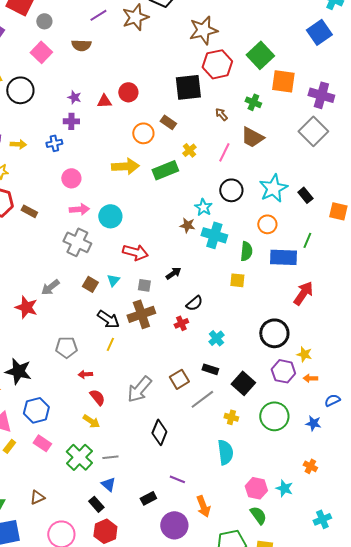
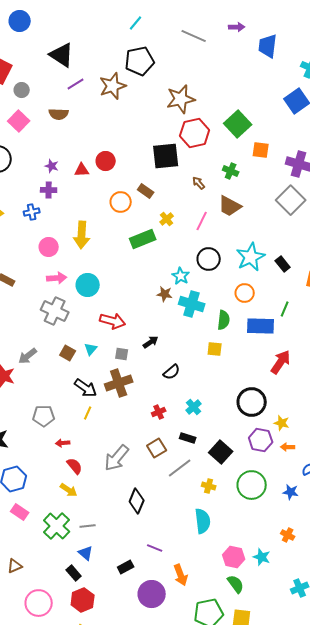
orange square: (283, 81) -> (261, 150), size x0.7
yellow arrow: (125, 166) -> (82, 235), moved, turned 96
red cross: (181, 323) -> (159, 412), moved

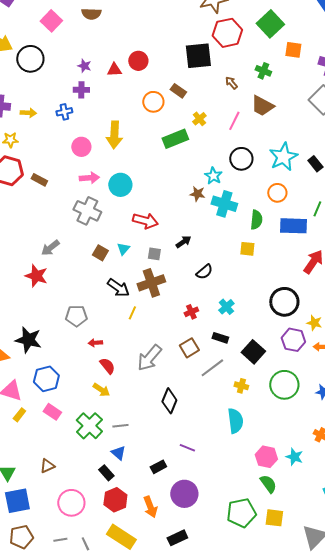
gray arrow: (28, 356) -> (50, 248), moved
yellow line: (88, 413) -> (132, 313), moved
orange arrow: (181, 575) -> (150, 507), moved

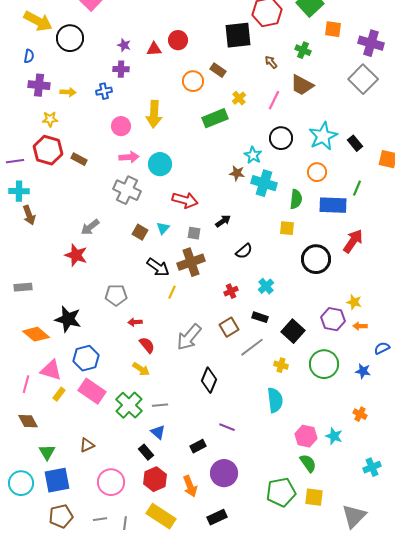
black circle: (284, 302) -> (316, 259), moved
pink rectangle: (52, 412) -> (92, 391), size x1.5
gray line: (85, 544) -> (125, 523), turned 32

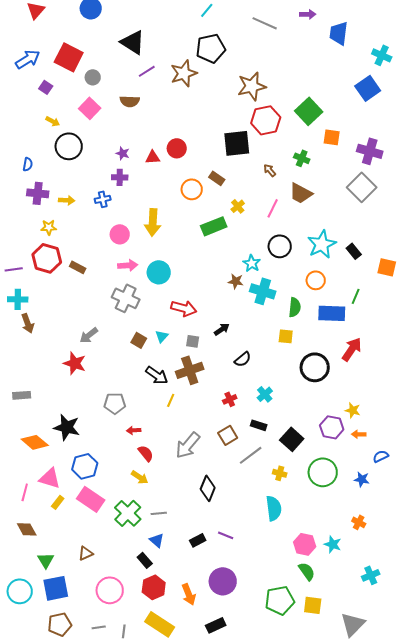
yellow arrow: (38, 21) -> (53, 121), moved, size x0.5
black rectangle: (198, 446) -> (198, 540), moved

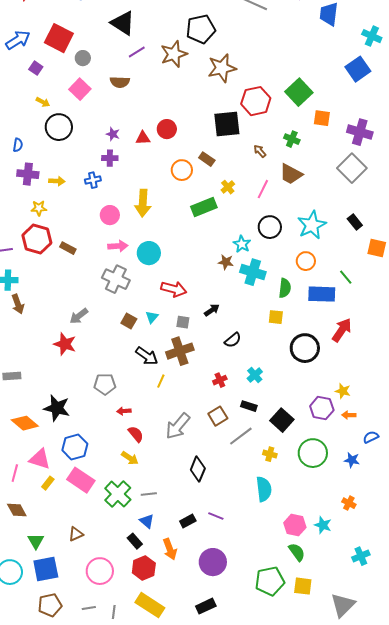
brown star: (252, 86) -> (222, 68), moved
black rectangle: (354, 251) -> (355, 222), moved
green line: (356, 296) -> (346, 277), turned -63
orange arrow: (189, 594) -> (170, 549), moved

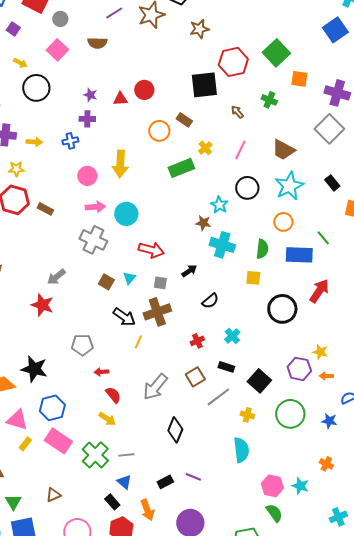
brown star: (222, 68) -> (199, 29), size x0.7
brown trapezoid: (291, 174) -> (283, 150), moved
cyan cross: (253, 272) -> (222, 245), moved

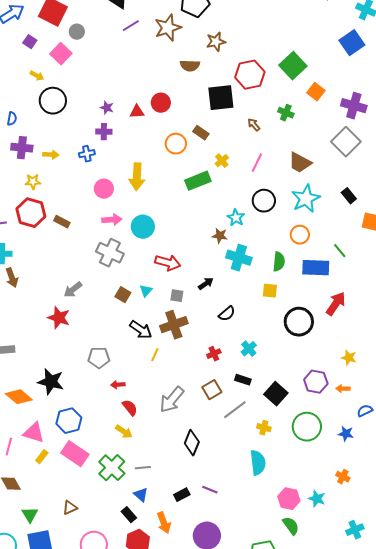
brown semicircle: (97, 43) -> (190, 66), moved
pink square: (57, 50) -> (61, 54), moved
orange square: (299, 79) -> (316, 92), turned 30
yellow star: (320, 352) -> (349, 358), moved

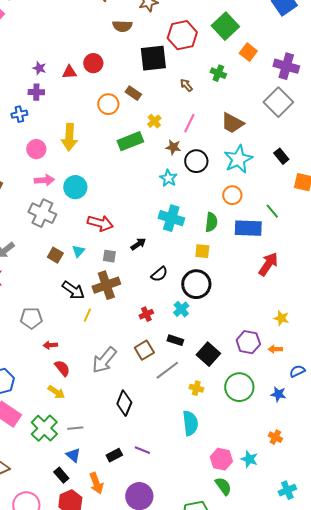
brown star: (220, 236) -> (173, 147), moved
black circle: (299, 322) -> (196, 284), moved

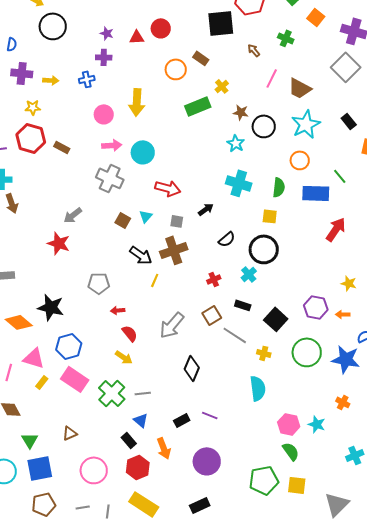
pink line: (189, 123) -> (272, 78), moved
gray line: (167, 370) -> (235, 335), turned 70
blue star: (278, 394) -> (346, 359), size x1.8

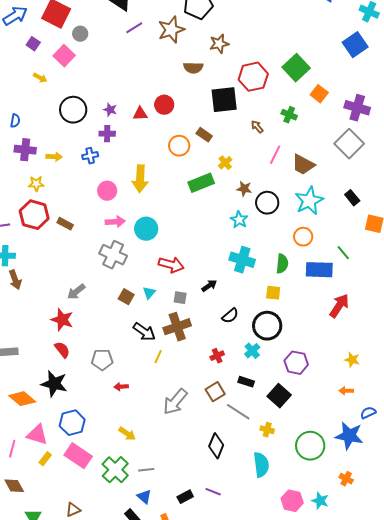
black circle: (53, 26) -> (73, 110), moved
purple hexagon: (316, 307) -> (296, 363), moved
red semicircle: (130, 333) -> (62, 350), moved
green circle: (307, 352) -> (310, 446), moved
black diamond: (192, 368) -> (216, 446), moved

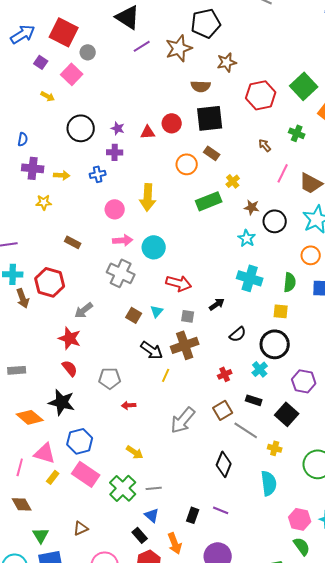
black square: (224, 100) -> (210, 118), moved
red hexagon: (34, 215) -> (50, 282), moved
black rectangle: (185, 497) -> (193, 515), turned -42

